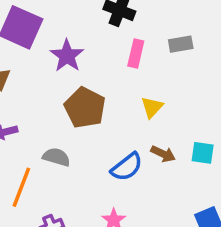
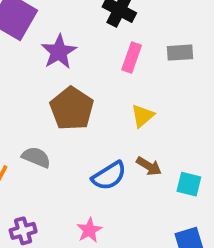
cyan square: (203, 153) -> (189, 184), moved

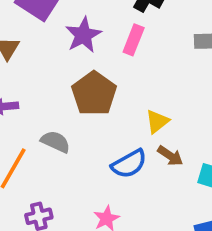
pink rectangle: (132, 57) -> (134, 40), moved
yellow triangle: (143, 116) -> (157, 121), moved

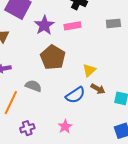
pink rectangle: (134, 40) -> (72, 26), turned 63

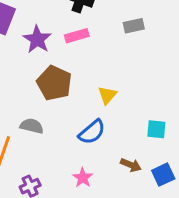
brown arrow: (98, 89) -> (131, 165), moved

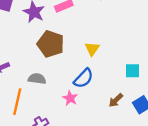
brown arrow: (131, 165) -> (116, 100), turned 119
pink star: (83, 178) -> (70, 98), moved

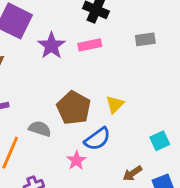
brown pentagon: (51, 44) -> (74, 108), moved
cyan square: (132, 71) -> (160, 141), turned -35

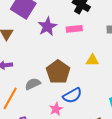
yellow triangle: (115, 104) -> (92, 60), moved, turned 40
gray semicircle: (40, 129) -> (33, 84), turned -49

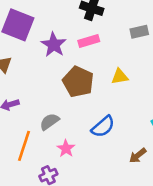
brown pentagon: (58, 72) -> (78, 82), moved
pink star: (56, 109) -> (66, 149), moved

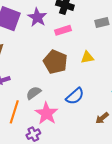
purple star: (54, 45) -> (37, 17), moved
pink star: (66, 149) -> (47, 113), size x1.6

